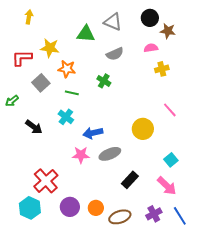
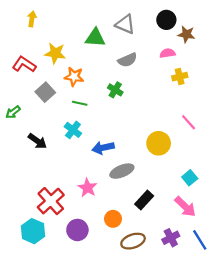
red L-shape: (22, 58) -> (24, 64), turned 35
pink star: (81, 155) -> (87, 188), moved, turned 30
orange circle: (96, 208) -> (113, 219), moved

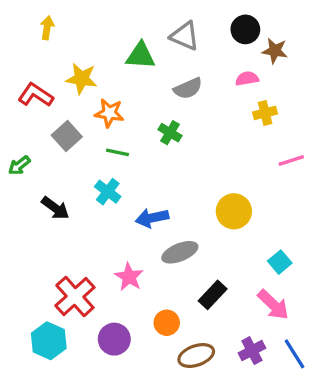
pink line: (189, 122) -> (291, 161), moved, turned -66

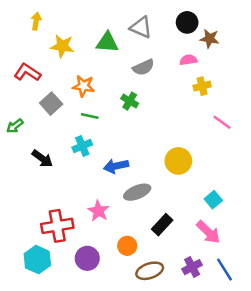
yellow star: (82, 79) -> (62, 46), moved
pink line: (291, 161) -> (222, 122), turned 54
cyan cross: (108, 192) -> (82, 146), turned 30
red cross: (75, 297) -> (57, 226), turned 32

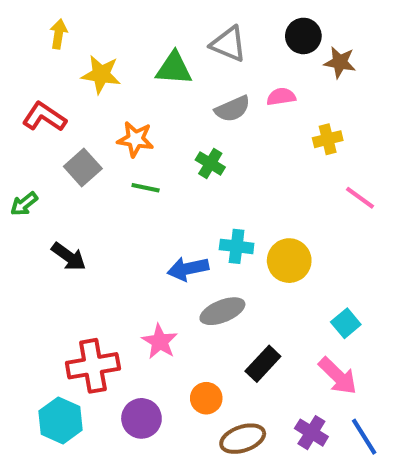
pink semicircle: (188, 60) -> (281, 97), moved
cyan cross: (82, 146) -> (237, 246), moved, turned 30
purple cross: (192, 267) -> (311, 433), turned -30

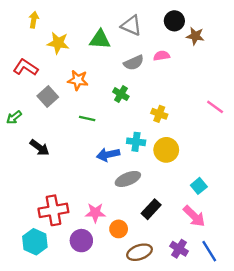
yellow cross: (328, 139) -> (159, 114), moved, turned 35
green line: (146, 188) -> (87, 119), moved
pink line: (360, 198) -> (215, 107), moved
pink star: (160, 342) -> (95, 213), moved, turned -30

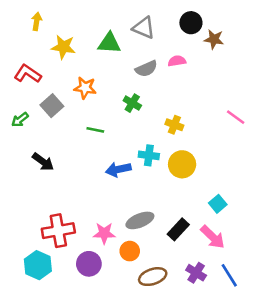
green arrow: (14, 117) -> (20, 120), moved
gray ellipse: (128, 179) -> (140, 220), moved
black rectangle: (151, 209) -> (178, 229), moved

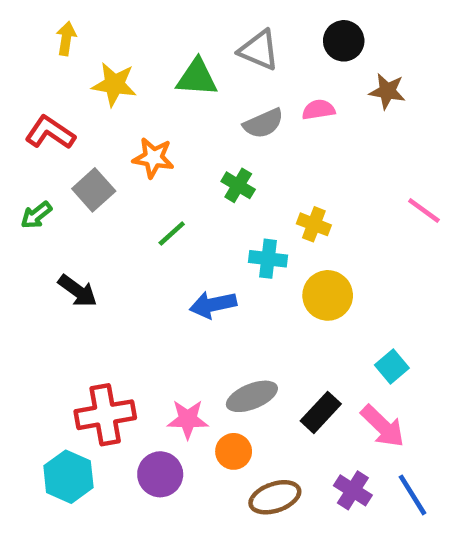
brown star: (214, 39) -> (387, 91), moved
green line: (95, 130) -> (172, 233), turned -54
cyan cross: (149, 155) -> (268, 259), moved

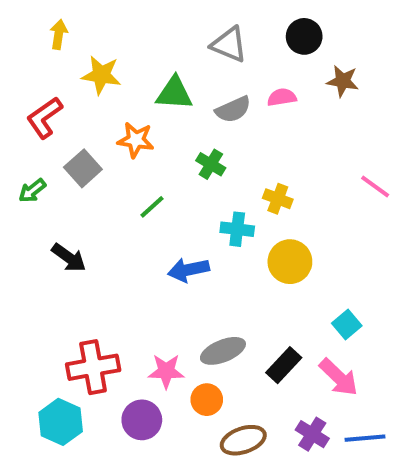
green triangle: (197, 78) -> (174, 93), moved
red L-shape: (50, 133) -> (44, 118), turned -69
blue line: (413, 495) -> (365, 438), turned -63

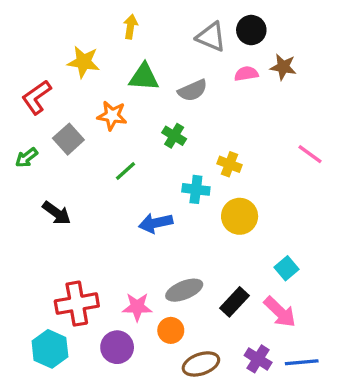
yellow arrow: (59, 34) -> (130, 27), moved
gray triangle: (229, 45) -> (211, 37), moved
pink semicircle: (282, 97) -> (246, 74), moved

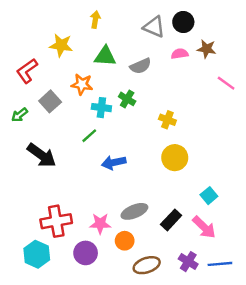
pink line: (310, 154) -> (226, 83), moved
green line: (125, 171) -> (89, 136), moved
cyan cross: (196, 189) -> (101, 108), moved
black arrow: (57, 213) -> (42, 155), size x1.4

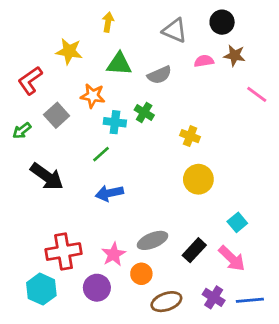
black circle: (183, 22) -> (222, 22), moved
blue arrow: (114, 163) -> (109, 193), moved
pink star: (100, 224) -> (114, 254), turned -30

